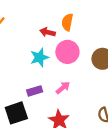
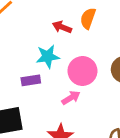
pink circle: (67, 52) -> (82, 71), moved
purple rectangle: (35, 91) -> (31, 80), moved

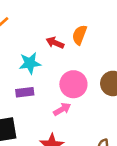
cyan star: (48, 56) -> (30, 63), moved

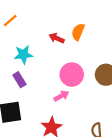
cyan star: (30, 63) -> (23, 55), moved
purple rectangle: (25, 92) -> (19, 80), moved, turned 64

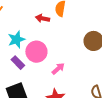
pink circle: (72, 75) -> (36, 52), moved

